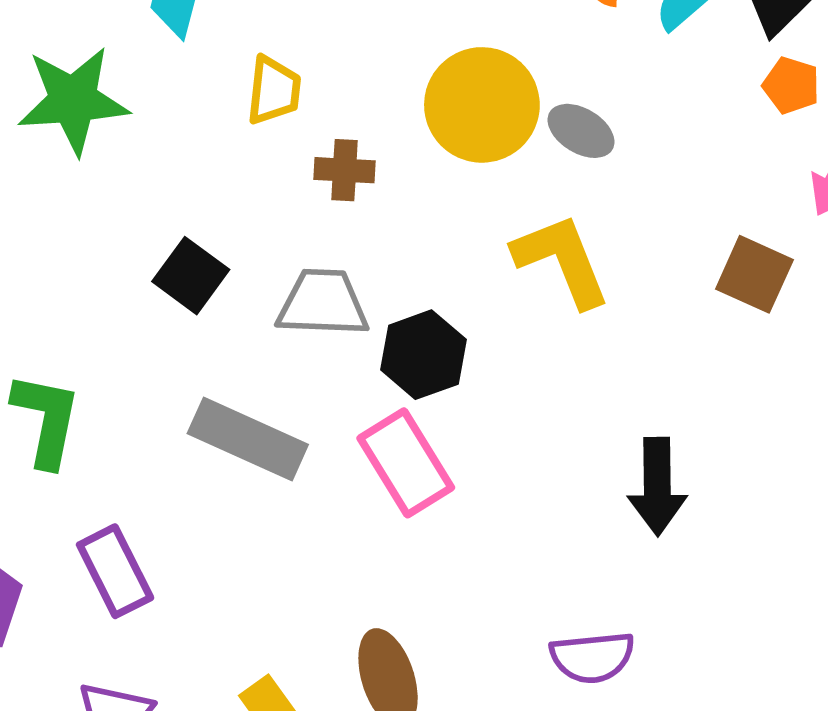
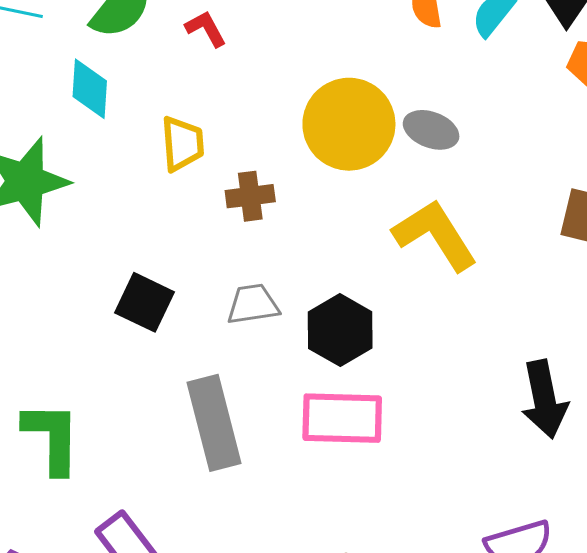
gray trapezoid: (323, 303) -> (253, 304), size x0.7
gray rectangle: (248, 439) -> (214, 423), turned 62
pink rectangle: (406, 463) -> (342, 418), turned -46

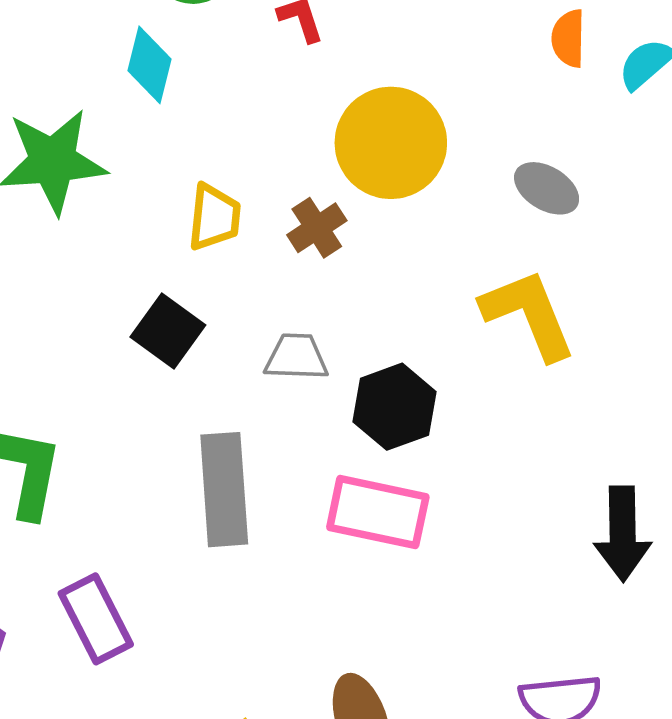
yellow circle: (349, 124) -> (391, 143), moved
yellow trapezoid: (182, 144) -> (214, 217), moved
brown cross: (250, 196) -> (317, 228), turned -36

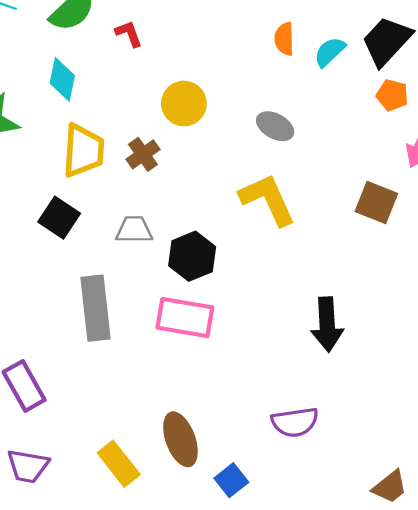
cyan diamond: (149, 65) -> (62, 79), moved
yellow circle: (391, 143) -> (184, 103), size x0.7
yellow trapezoid: (214, 217) -> (83, 151), size x1.4

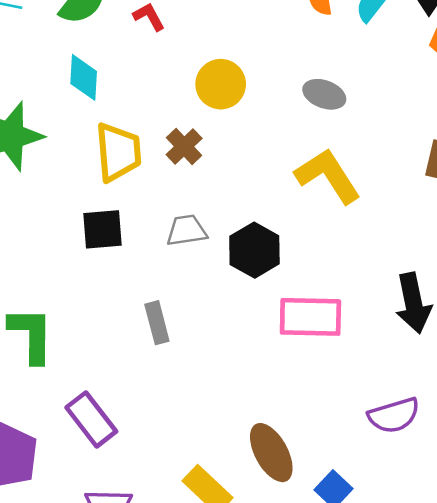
black square: (59, 218) -> (102, 229), turned -30
gray rectangle: (95, 308) -> (157, 323), size x0.6
pink rectangle: (185, 318) -> (310, 317), moved

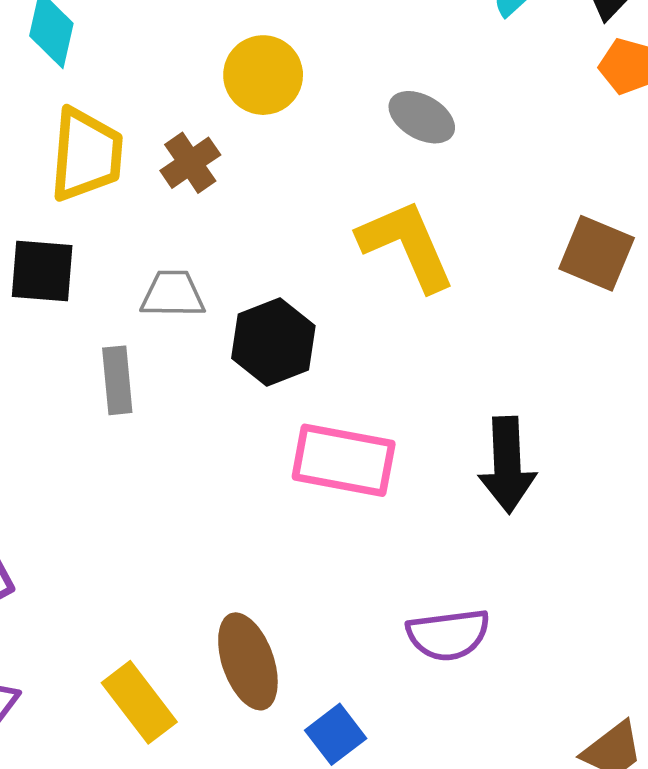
gray rectangle: (157, 323) -> (117, 380), moved

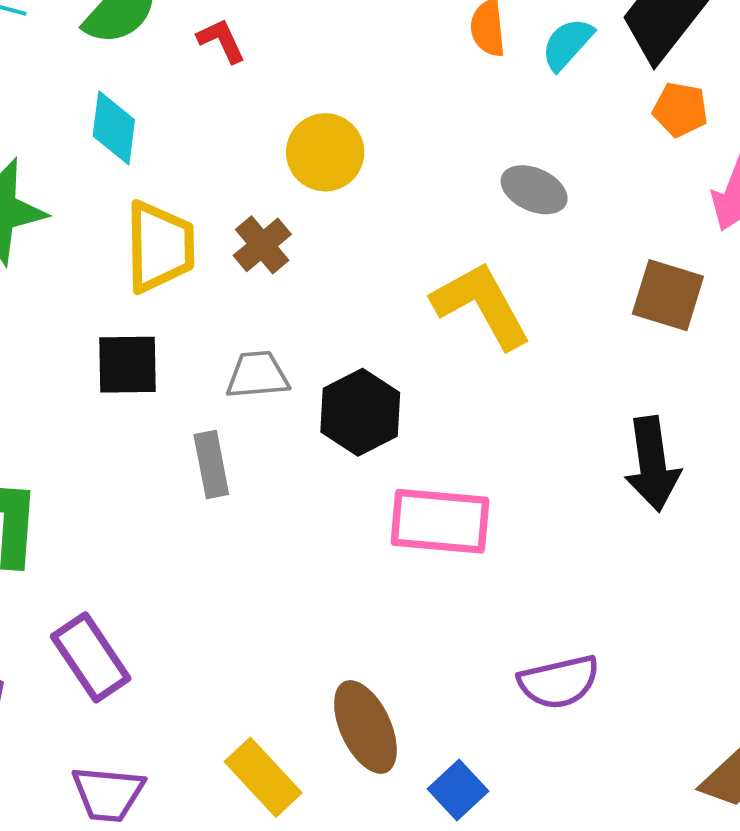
gray ellipse: (422, 117) -> (534, 190), moved
black arrow: (507, 465) -> (652, 464), moved

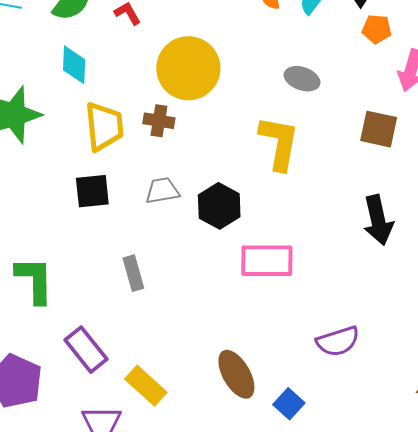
yellow circle: (325, 152) -> (188, 68), size x1.5
brown cross: (262, 245) -> (159, 121), turned -36
yellow L-shape: (481, 305) -> (279, 143), turned 44
gray rectangle: (211, 465) -> (133, 273), moved
yellow rectangle: (263, 777) -> (146, 386), moved

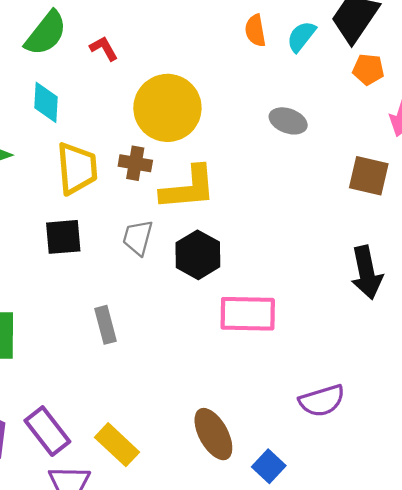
yellow L-shape: (279, 143) -> (188, 188), moved, turned 74
gray trapezoid: (162, 191) -> (138, 238), turned -66
purple rectangle: (86, 350) -> (47, 431), moved

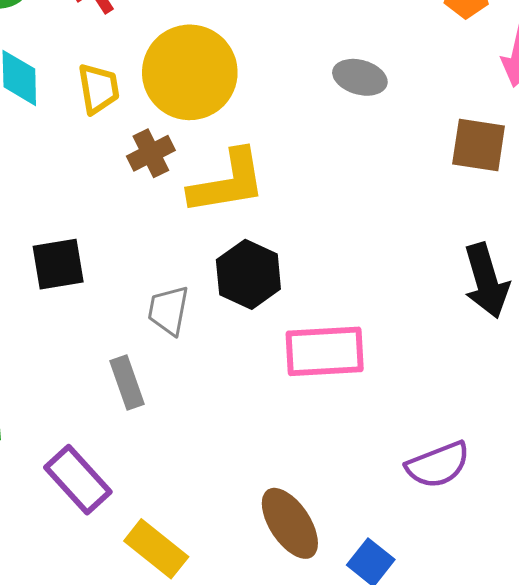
brown cross: (135, 163) -> (151, 153), turned -32
yellow trapezoid: (77, 168) -> (99, 89), moved, size x0.7
gray trapezoid: (138, 238) -> (168, 310), moved
purple rectangle: (47, 431) -> (78, 480), moved

